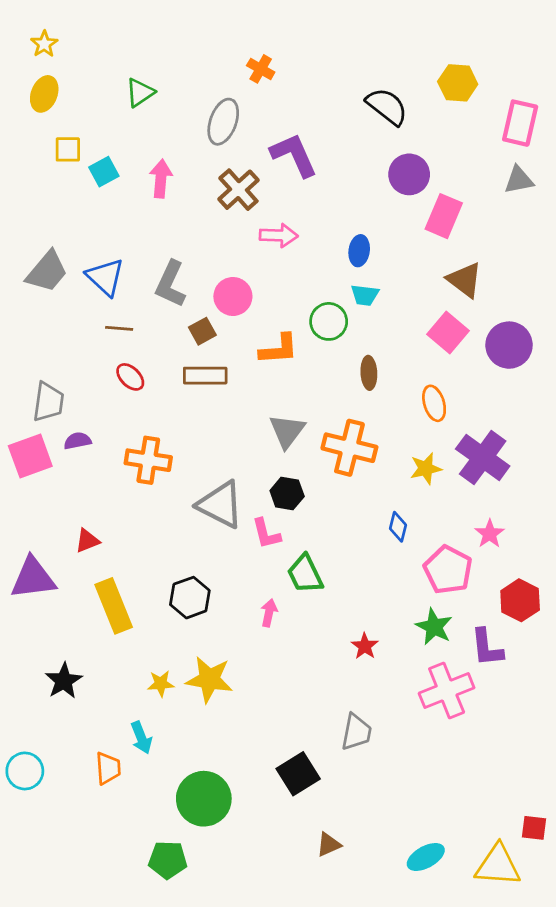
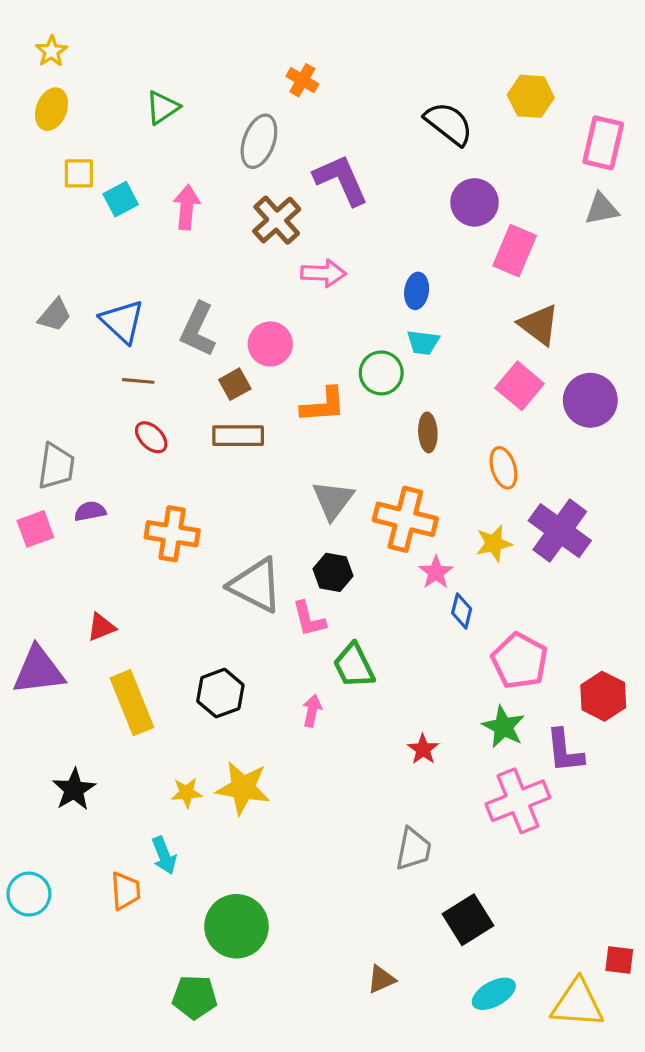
gray trapezoid: (47, 272) -> (55, 315), size x0.7
pink square: (30, 456) -> (35, 529), size x0.7
pink star: (490, 534) -> (436, 572), moved
black square: (298, 774) -> (468, 920), moved

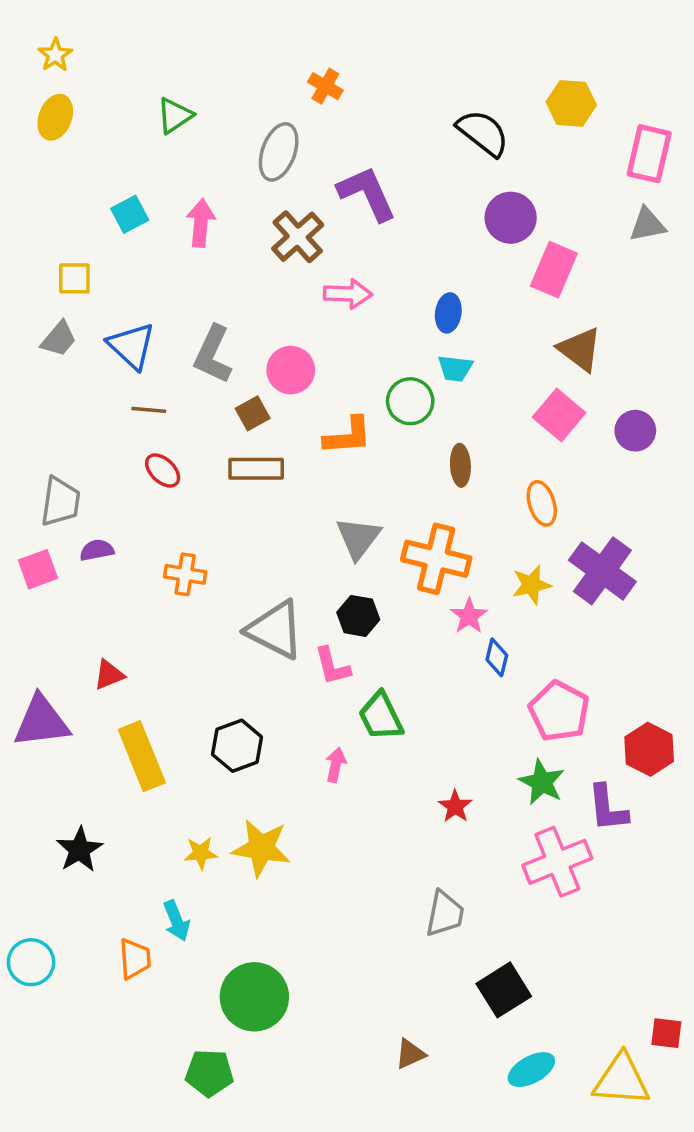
yellow square: (79, 173) -> (74, 278), moved
purple circle: (590, 400) -> (635, 431), size x0.7
orange cross: (172, 534) -> (185, 574), size x0.7

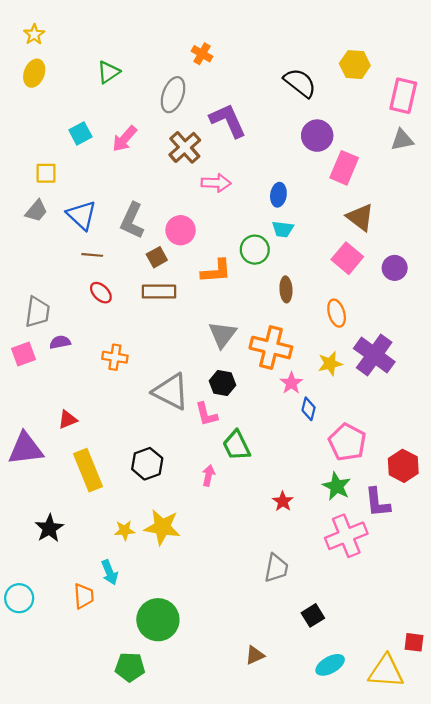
pink arrow: (201, 223) -> (125, 139), turned -144
black square: (504, 990) -> (313, 615), size x0.7

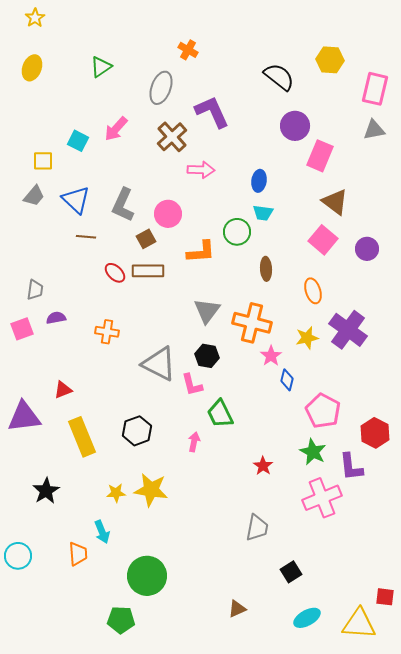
yellow star: (34, 34) -> (35, 18), moved
cyan square: (80, 133) -> (78, 141), moved, turned -35
red ellipse: (101, 293) -> (115, 273), moved
gray trapezoid: (37, 312) -> (35, 290), size x0.7

